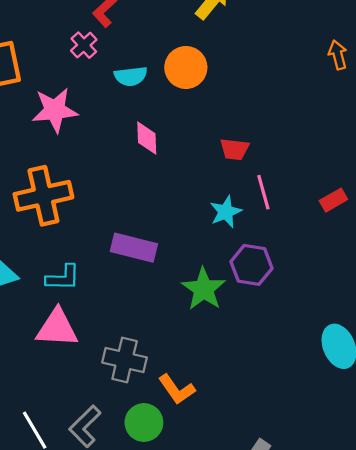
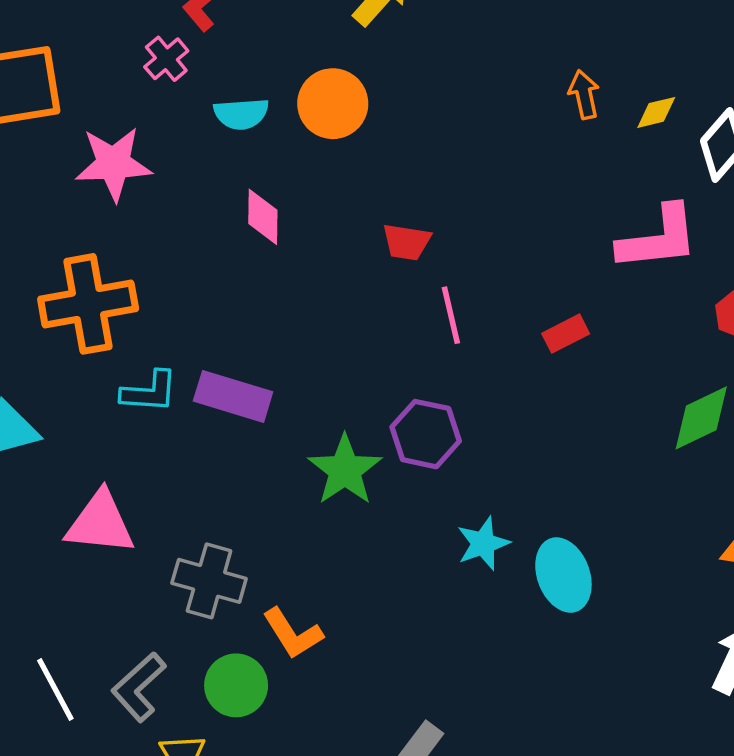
cyan star: (226, 212) -> (483, 543), moved
cyan L-shape: (63, 278) -> (149, 392), moved

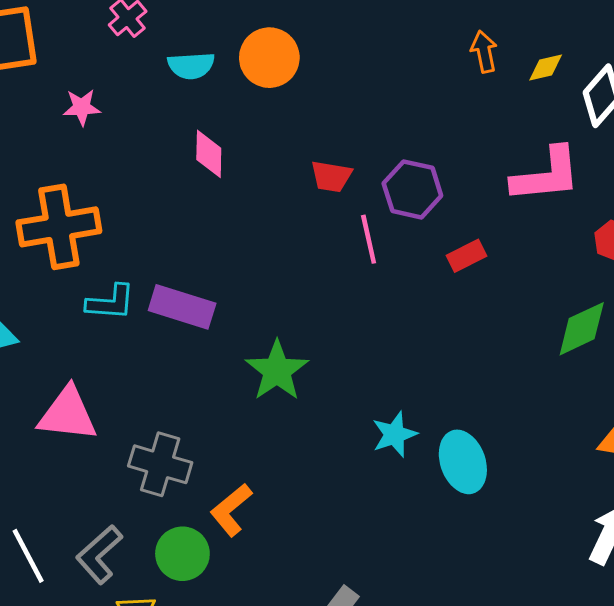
pink star: (114, 164) -> (82, 107), size x0.6
purple hexagon: (426, 434) -> (412, 189), moved
orange L-shape: (293, 633) -> (231, 510), turned 82

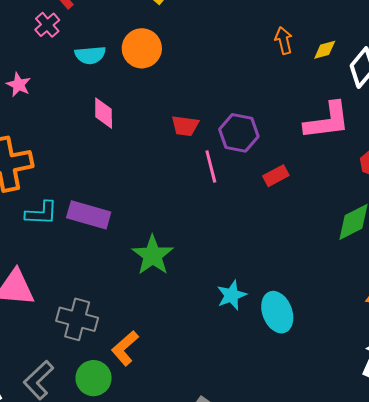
pink star: (82, 107) -> (19, 85), turned 30

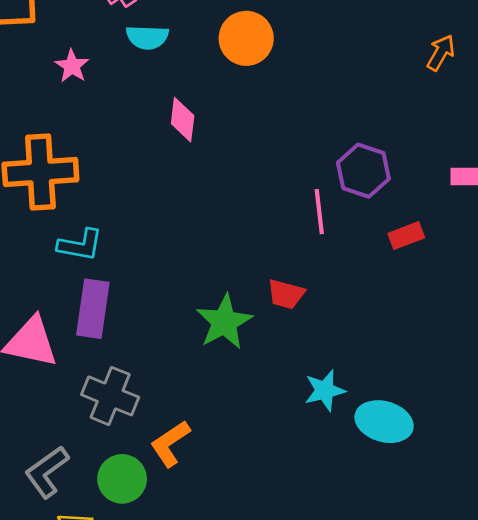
orange arrow: (284, 40) -> (441, 53), turned 36
cyan semicircle: (90, 55) -> (147, 37), moved
red trapezoid: (185, 126) -> (286, 294), moved
purple rectangle: (89, 215) -> (93, 309), moved, turned 75
cyan ellipse: (277, 312) -> (384, 422), turned -60

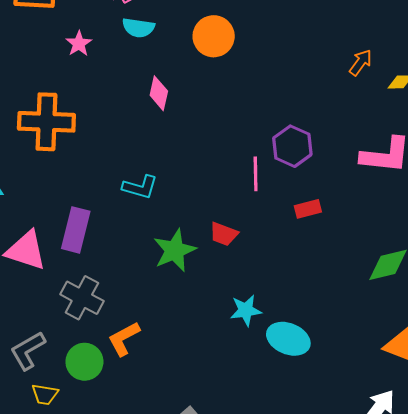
red rectangle: (406, 236) -> (308, 209), moved
cyan L-shape: (80, 245) -> (140, 187), moved

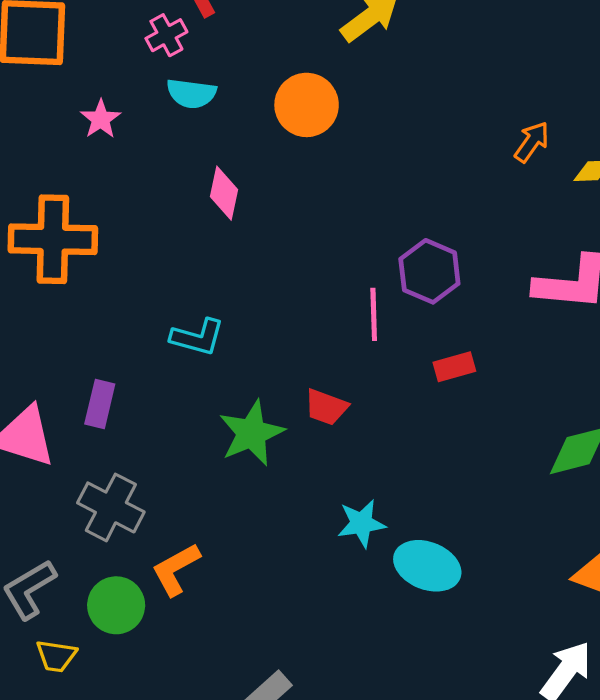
purple rectangle: (76, 230) -> (100, 404), size x0.7

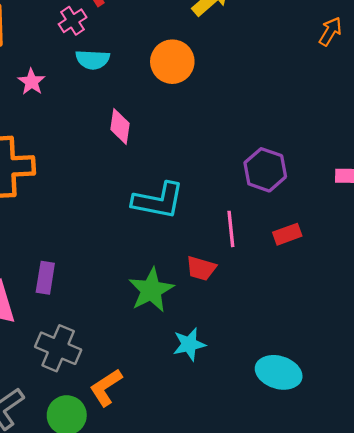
orange arrow: (532, 142) -> (330, 31), moved
pink line: (374, 314) -> (231, 229), moved
cyan L-shape: (197, 337) -> (158, 201), moved, size x1.4
cyan star: (361, 523) -> (189, 344), moved

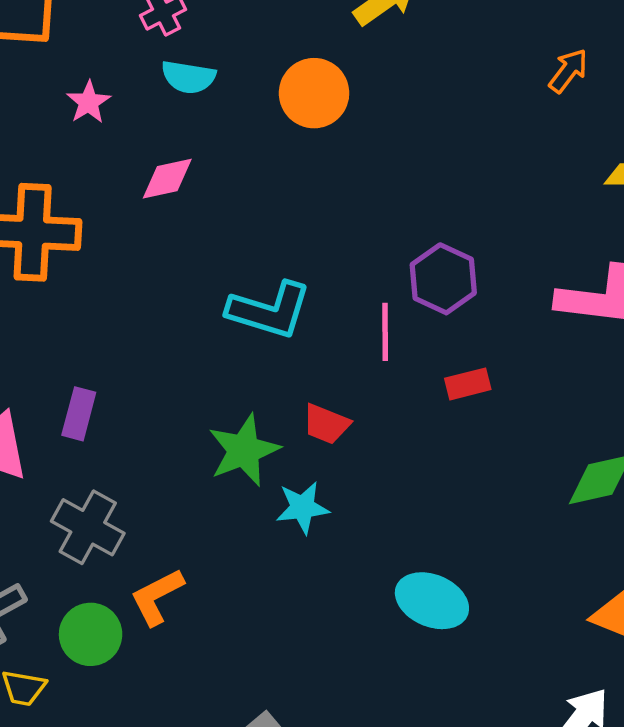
pink diamond: (120, 126) -> (167, 179), moved, turned 64
pink line: (231, 229) -> (385, 332), moved
cyan star: (189, 344) -> (303, 507), moved

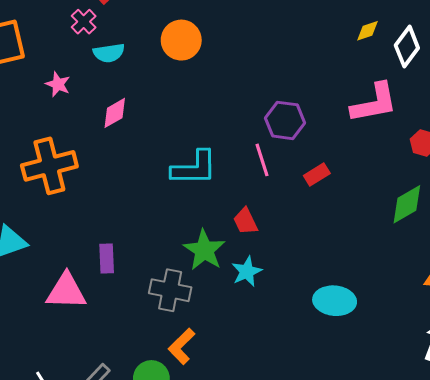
red trapezoid: (326, 424) -> (245, 221), turned 60
gray cross: (88, 527) -> (170, 290), moved

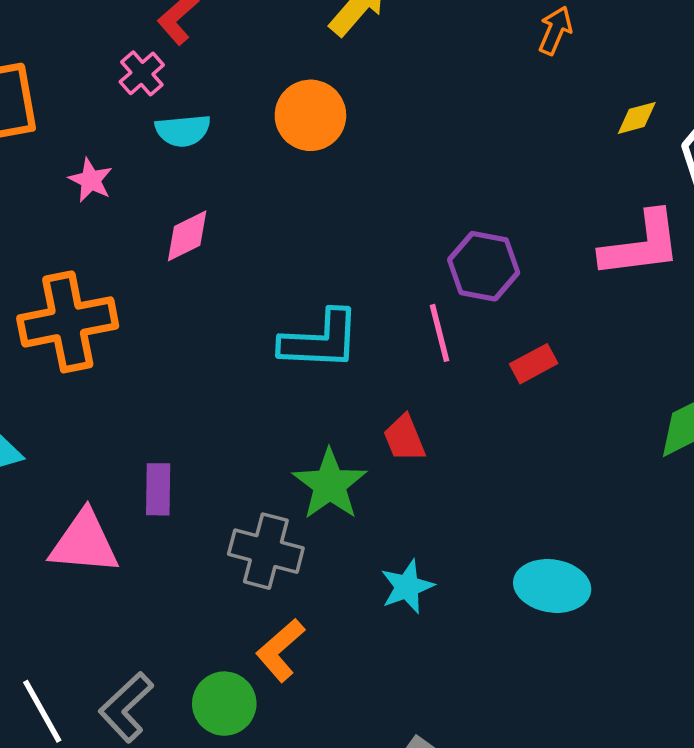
cyan star: (247, 272) -> (407, 587), moved

